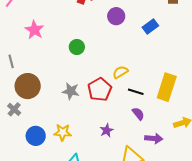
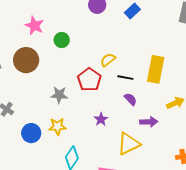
pink star: (34, 30) -> (34, 26), moved
brown circle: (28, 86) -> (26, 60), moved
gray star: (71, 91) -> (59, 95), moved

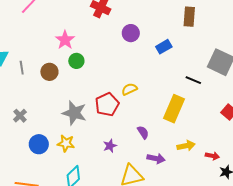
green circle: (62, 40) -> (76, 61), moved
brown circle: (26, 60) -> (49, 72), size x0.7
black line: (125, 78) -> (193, 80), moved
gray star: (59, 95) -> (74, 113), size x1.4

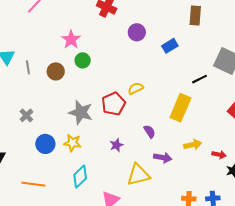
black line: (193, 80) -> (200, 79), turned -49

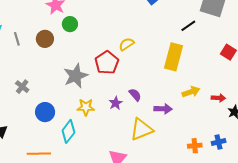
gray star: (81, 112) -> (76, 76), turned -30
purple semicircle: (150, 132) -> (135, 95), moved
yellow star: (73, 143) -> (86, 107), moved
cyan diamond: (80, 177) -> (68, 131), moved

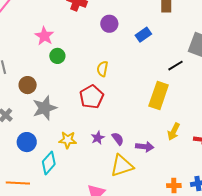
brown circle: (45, 39) -> (28, 85), moved
yellow semicircle: (126, 44) -> (102, 69), moved, turned -49
gray star: (76, 76) -> (45, 108), moved
yellow arrow: (191, 92) -> (174, 132), turned 132
purple semicircle: (135, 95) -> (118, 139), moved

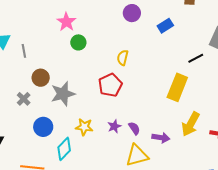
brown circle: (28, 85) -> (41, 78), moved
yellow arrow: (174, 132) -> (191, 124), size x1.4

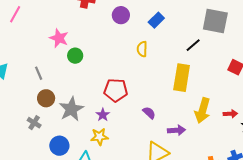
gray line: (24, 51) -> (39, 73), moved
yellow semicircle: (123, 58) -> (142, 49), moved
red pentagon: (110, 85) -> (116, 90), turned -30
purple star: (114, 126) -> (103, 115), moved
purple semicircle: (134, 128) -> (149, 113), moved

